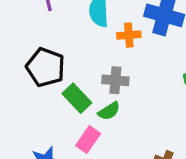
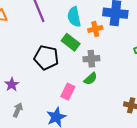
green rectangle: (77, 98) -> (71, 42), moved
pink rectangle: (88, 140) -> (68, 92), moved

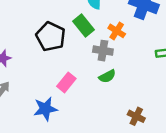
orange cross: (95, 29) -> (117, 31), moved, turned 32
green semicircle: (90, 79) -> (107, 76), moved

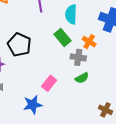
black pentagon: (51, 37) -> (19, 45), moved

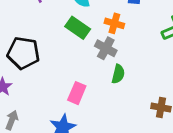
gray cross: (78, 57) -> (106, 48), turned 35
green semicircle: (82, 78) -> (118, 74), turned -32

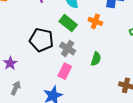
gray cross: (106, 48) -> (68, 48), moved
black pentagon: (23, 53) -> (41, 40), moved

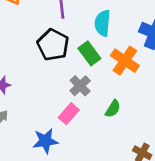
orange cross: (95, 21) -> (125, 61), size x1.5
black pentagon: (41, 40) -> (53, 45), moved

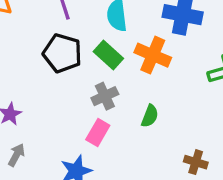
gray cross: (80, 86) -> (105, 96), turned 30

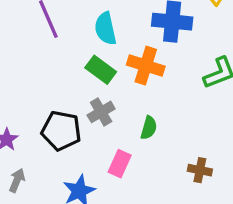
black pentagon: (62, 53) -> (61, 131), moved
pink rectangle: (98, 132) -> (120, 164), moved

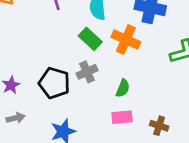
pink rectangle: (120, 164) -> (122, 117), moved, turned 54
gray arrow: (17, 180) -> (16, 118), turned 48

